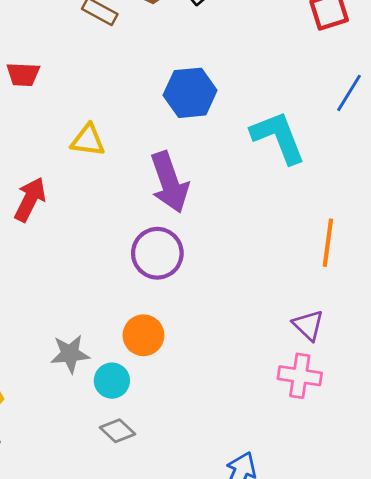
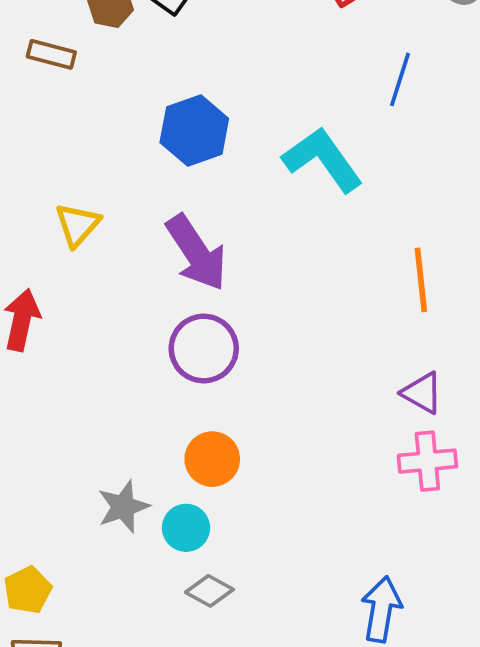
yellow triangle: (88, 140) -> (77, 225), turned -42

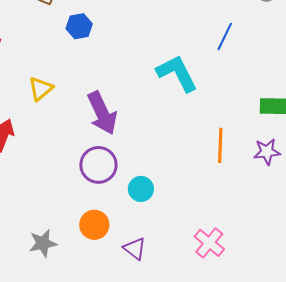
blue hexagon: (194, 131) -> (79, 26), moved, size x0.7
purple triangle: (422, 393) -> (135, 249), moved
pink cross: (427, 461) -> (209, 243), turned 36
cyan circle: (186, 528) -> (141, 189), moved

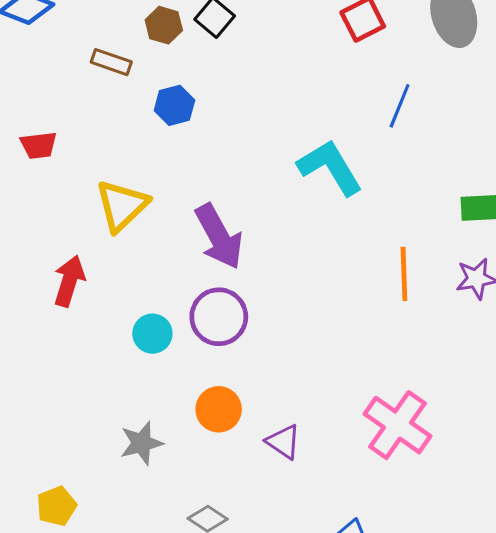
yellow triangle: (41, 89) -> (122, 206), size x1.4
cyan circle: (141, 189) -> (152, 334), moved
pink cross: (209, 243) -> (397, 425), size x1.4

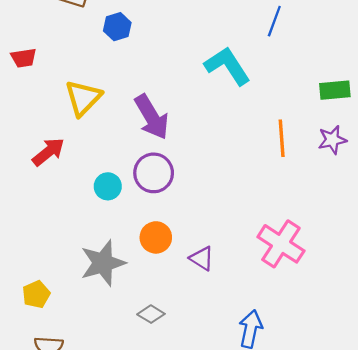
red arrow: (69, 281) -> (48, 152), turned 36
gray star: (141, 443) -> (103, 263), size x1.5
yellow pentagon: (57, 506) -> (36, 294), moved

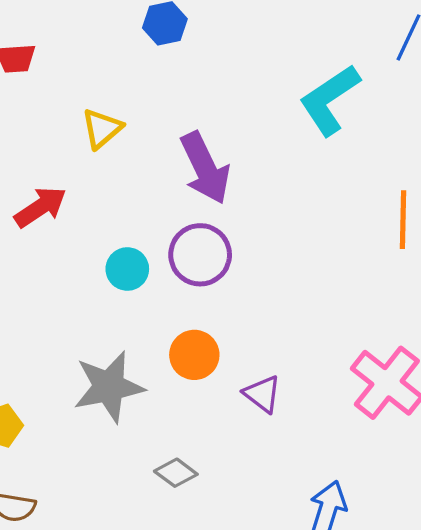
cyan L-shape: (227, 66) -> (330, 100), turned -96
yellow triangle: (83, 98) -> (102, 129), size x0.7

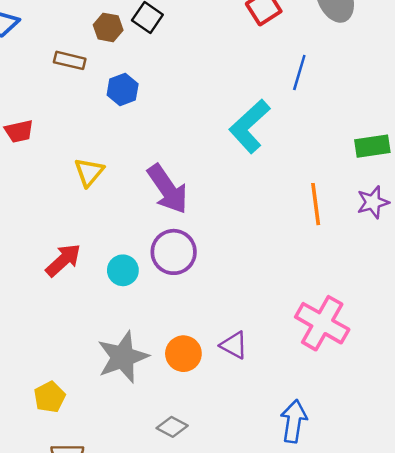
red arrow: (40, 207) -> (63, 260), moved
orange circle: (194, 355) -> (183, 354), moved
gray diamond: (176, 473) -> (172, 427), moved

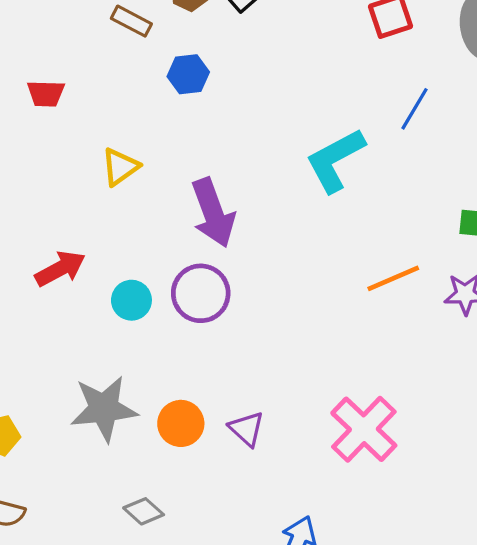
orange line: (316, 204) -> (393, 278), turned 60

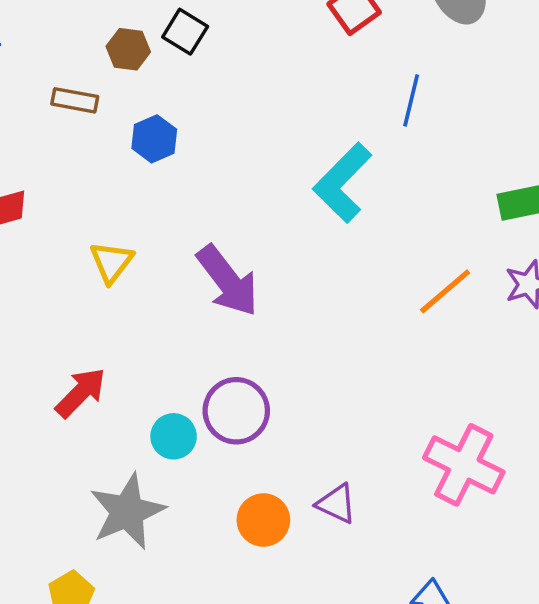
purple circle: (201, 293) -> (236, 411), moved
cyan circle: (131, 300) -> (174, 436), moved
gray star: (104, 409) -> (127, 512), moved

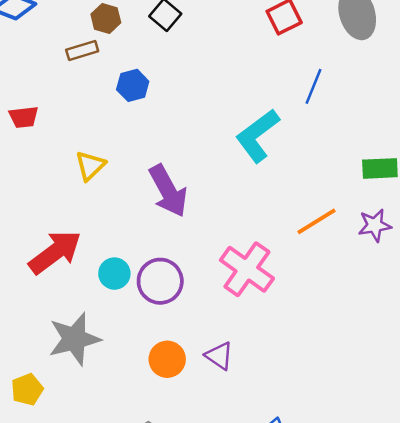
brown hexagon: (128, 49) -> (106, 18), moved
brown rectangle: (75, 100) -> (82, 50), turned -36
red arrow: (81, 393) -> (55, 252), size x1.4
cyan circle: (174, 436) -> (114, 274), moved
pink cross: (464, 465) -> (247, 269), moved

